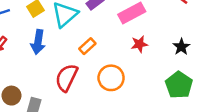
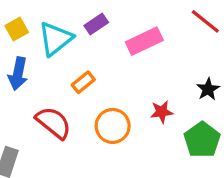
red star: (139, 44) -> (162, 112), moved
red semicircle: (67, 78) -> (54, 123), turned 100

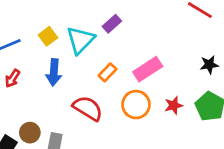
pink rectangle: (144, 41) -> (148, 69), moved
black star: (208, 89) -> (209, 65), turned 30
red star: (162, 112) -> (174, 105), moved

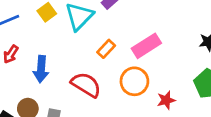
blue arrow: (54, 72) -> (41, 69), moved
red star: (174, 105) -> (166, 100), moved

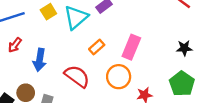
pink rectangle: (146, 46) -> (131, 47), turned -40

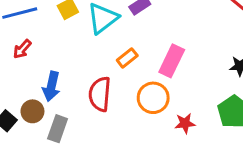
blue arrow: (40, 60) -> (51, 86), moved
red semicircle: (77, 76) -> (100, 94), turned -125

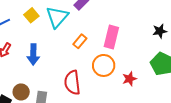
blue arrow: (51, 86) -> (33, 55), moved
red semicircle: (100, 94) -> (72, 83), moved

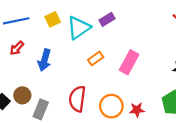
orange circle: (104, 65) -> (111, 106), moved

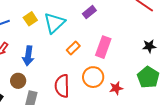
purple rectangle: (107, 19) -> (89, 12), moved
brown circle: (22, 95) -> (18, 81), moved
orange circle: (111, 106) -> (93, 77), moved

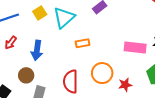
pink rectangle: (103, 47) -> (135, 47), moved, turned 75
orange rectangle: (73, 48) -> (83, 43), turned 32

